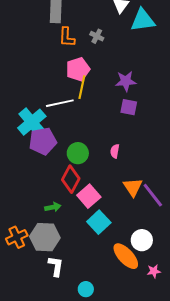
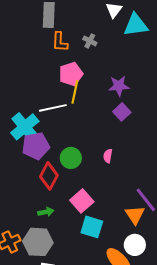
purple square: (129, 107) -> (122, 112), turned 36
red diamond: (71, 179) -> (49, 176), moved
orange triangle: (133, 187) -> (135, 215), moved
cyan square: (99, 222) -> (92, 227), turned -30

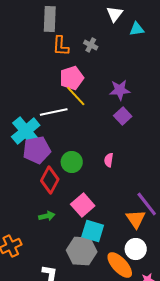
cyan triangle: (136, 25) -> (137, 29), size x0.6
yellow line: (75, 92) -> (76, 96), turned -55
gray hexagon: (38, 242) -> (82, 251), moved

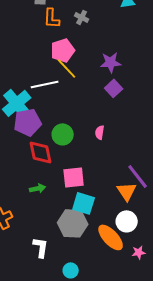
red diamond: (50, 180) -> (41, 152), turned -40
pink square: (83, 205) -> (74, 177), turned 35

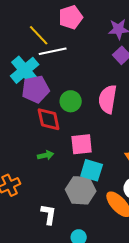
yellow line: (67, 68) -> (39, 35), moved
pink semicircle: (100, 132) -> (108, 99), size x2.0

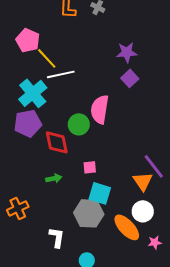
pink pentagon: (71, 17) -> (28, 40), moved, turned -30
purple pentagon: (36, 89) -> (28, 123), moved
pink semicircle: (108, 99) -> (100, 109), moved
pink square: (82, 144) -> (90, 167), size x0.6

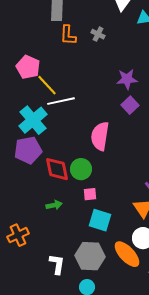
green circle: (79, 124) -> (81, 169), moved
gray hexagon: (89, 213) -> (90, 256), moved

